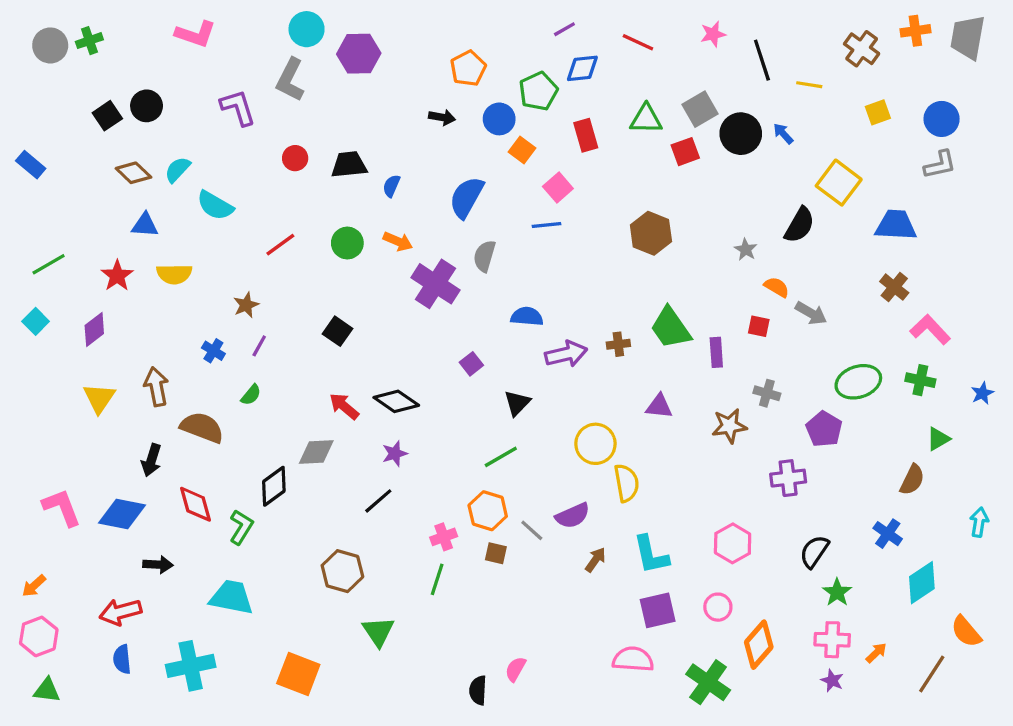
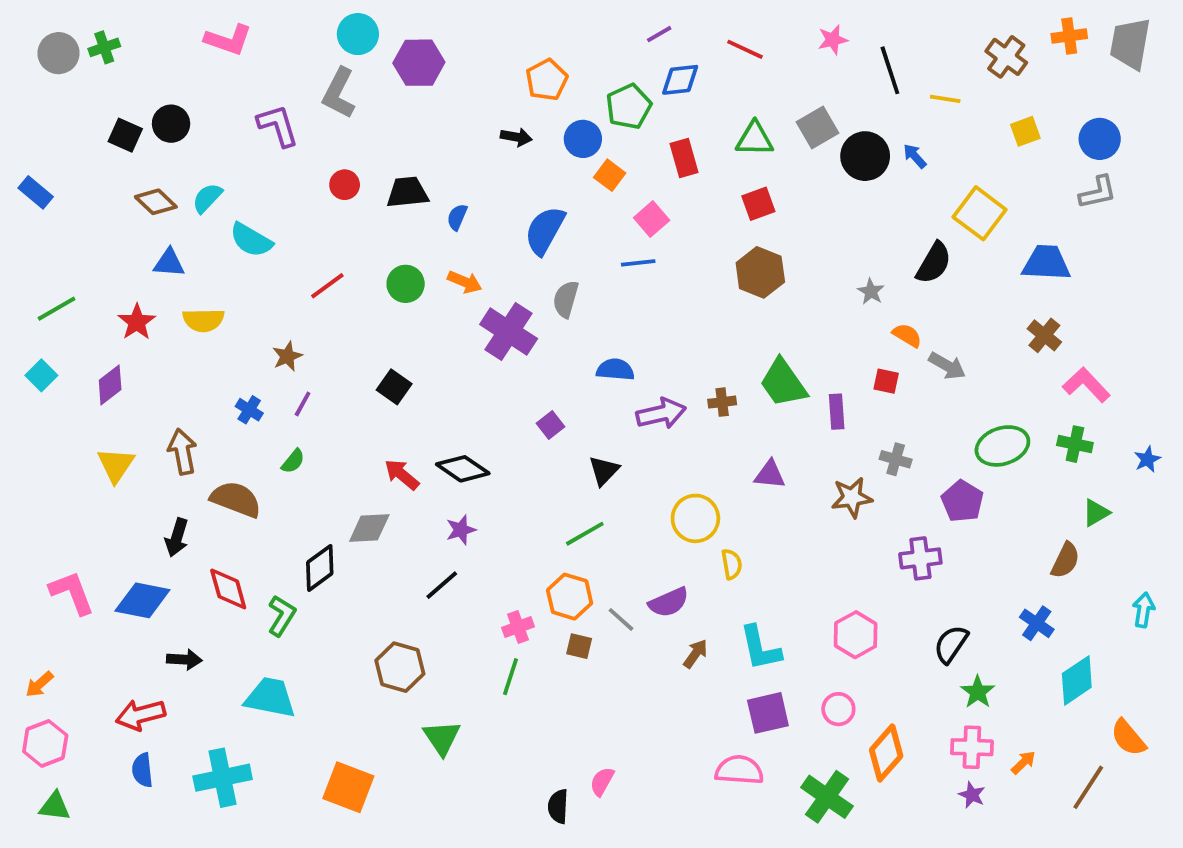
black square: (107, 116) -> (125, 135), turned -32
red square: (685, 152) -> (758, 204), moved
yellow semicircle: (626, 483) -> (732, 564), size x0.7

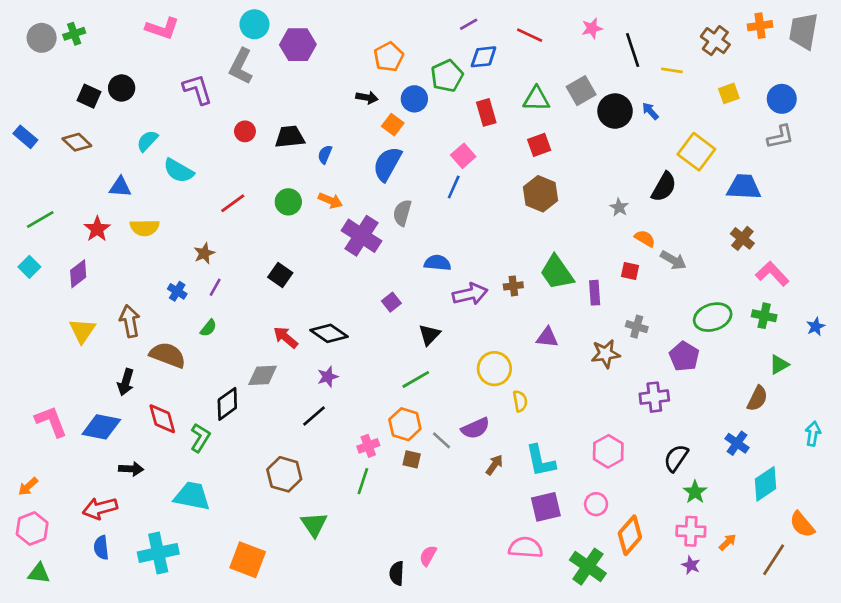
orange square: (610, 175) -> (393, 125), moved
brown diamond: (156, 202) -> (77, 142), moved
blue line: (638, 263) -> (454, 187), turned -60

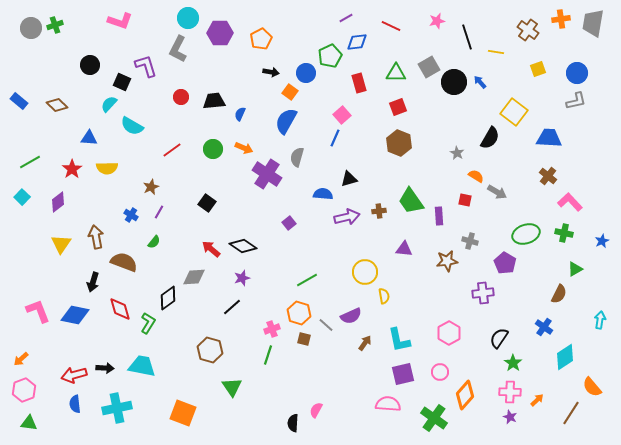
orange pentagon: (389, 57) -> (261, 39), moved
black square: (89, 96) -> (122, 82), moved
black triangle: (429, 335) -> (349, 179), moved, turned 30
black arrow: (131, 469) -> (105, 368), moved

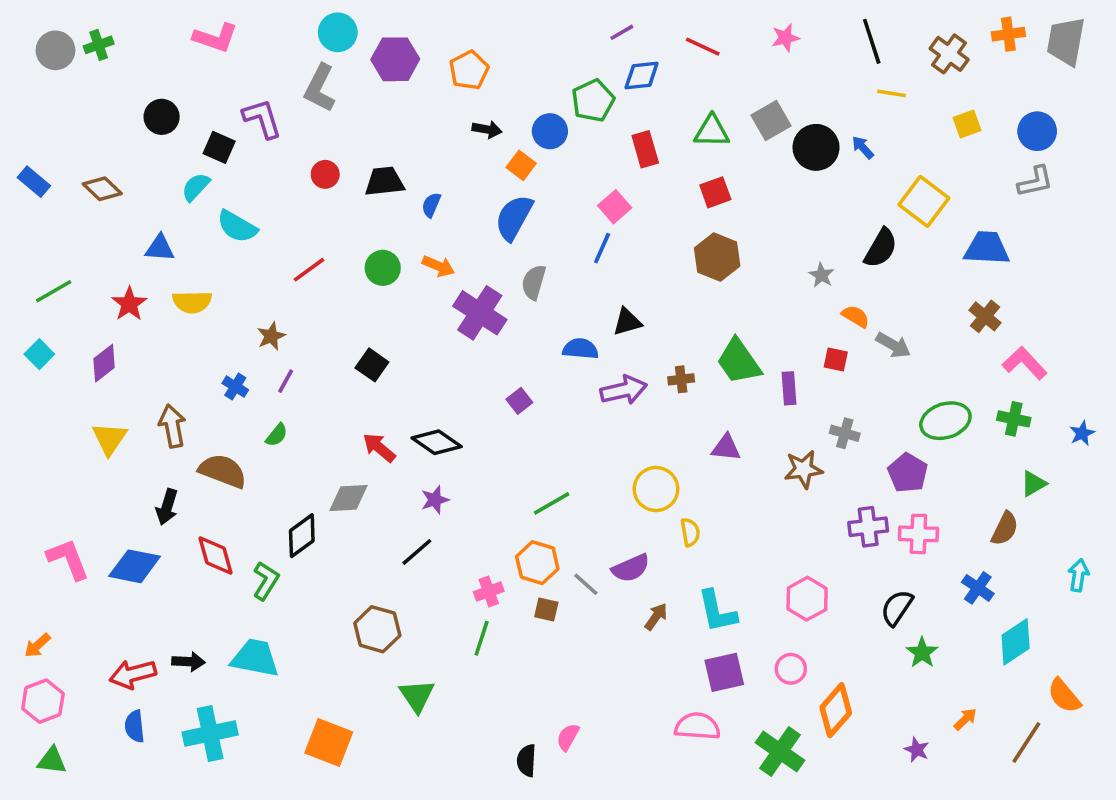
black line: (467, 37) -> (872, 41), moved
pink cross: (510, 392) -> (918, 534), moved

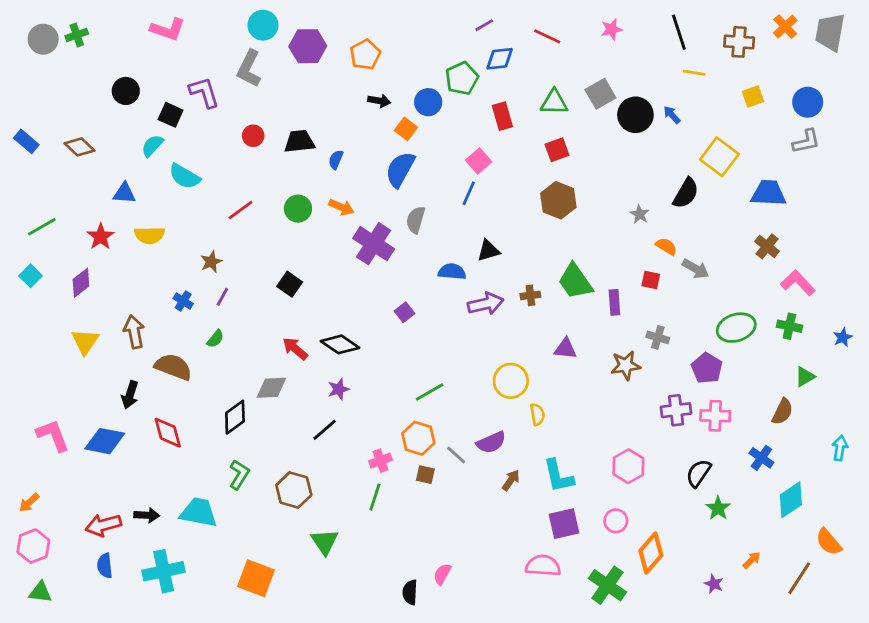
orange cross: (1008, 34) -> (785, 27), turned -35
brown cross: (949, 54) -> (739, 42), turned -32
green L-shape: (266, 581) -> (239, 475), moved

